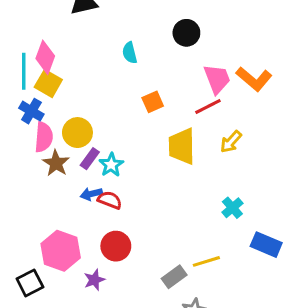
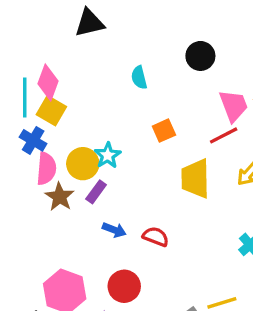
cyan star: (111, 165) -> (108, 155), moved
blue arrow: (91, 194) -> (114, 230), moved, turned -145
red semicircle: (110, 200) -> (156, 237), moved

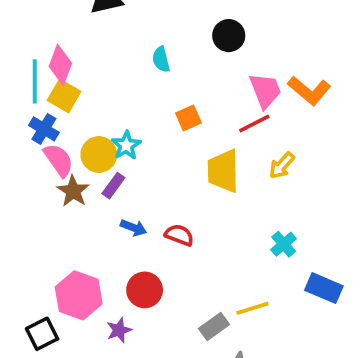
pink semicircle: (46, 169) -> (59, 160), turned -40

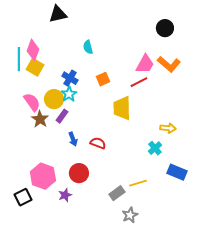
black circle: (229, 36) -> (165, 28), moved
pink trapezoid: (265, 90) -> (145, 64), turned 50
blue cross: (44, 129) -> (70, 78), moved
yellow arrow: (282, 165) -> (168, 128), moved, turned -126
blue arrow: (134, 228) -> (73, 139), turned 48

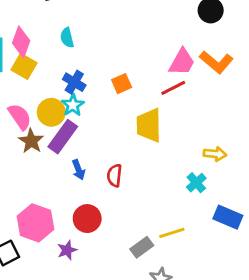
cyan semicircle: (88, 47) -> (67, 38), moved
purple rectangle: (62, 116) -> (63, 137), size x1.6
red semicircle: (98, 143) -> (114, 175), turned -105

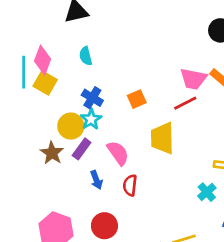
pink trapezoid: (182, 62) -> (193, 79), turned 72
pink semicircle: (20, 117) -> (118, 153), moved
purple rectangle: (63, 137) -> (82, 149), size x0.7

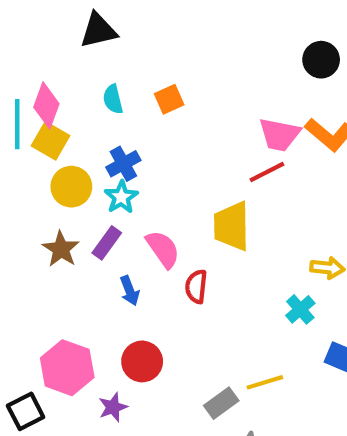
blue cross: (92, 98) -> (123, 164), turned 30
orange square: (137, 99) -> (169, 99), moved
yellow circle: (71, 126) -> (71, 187), moved
red semicircle: (130, 185) -> (196, 287), moved

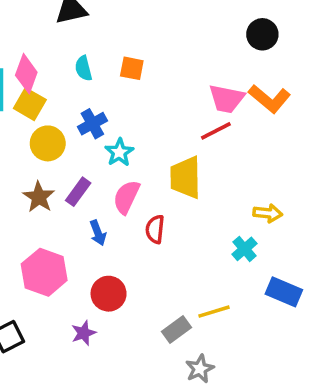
orange square: (169, 99) -> (132, 68), turned 35
cyan star: (121, 197) -> (119, 152), moved
pink semicircle: (163, 249) -> (126, 197), turned -120
pink hexagon: (67, 368) -> (44, 272), moved

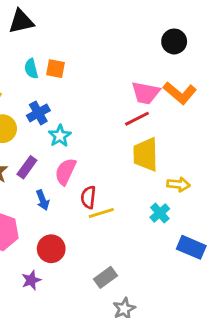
orange square: (132, 68) -> (55, 69), moved
yellow trapezoid: (185, 177) -> (146, 154), moved
yellow line: (214, 312) -> (101, 213), moved

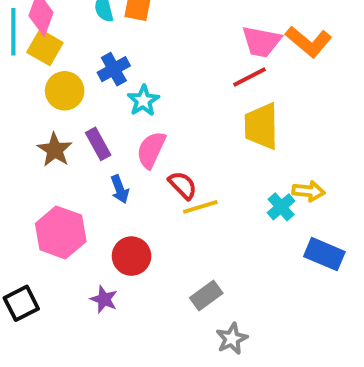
purple rectangle: (27, 167) -> (98, 144), turned -65
yellow arrow: (178, 184) -> (309, 191), moved
red semicircle: (88, 197) -> (183, 185), turned 130
purple star: (31, 280) -> (104, 299), turned -30

